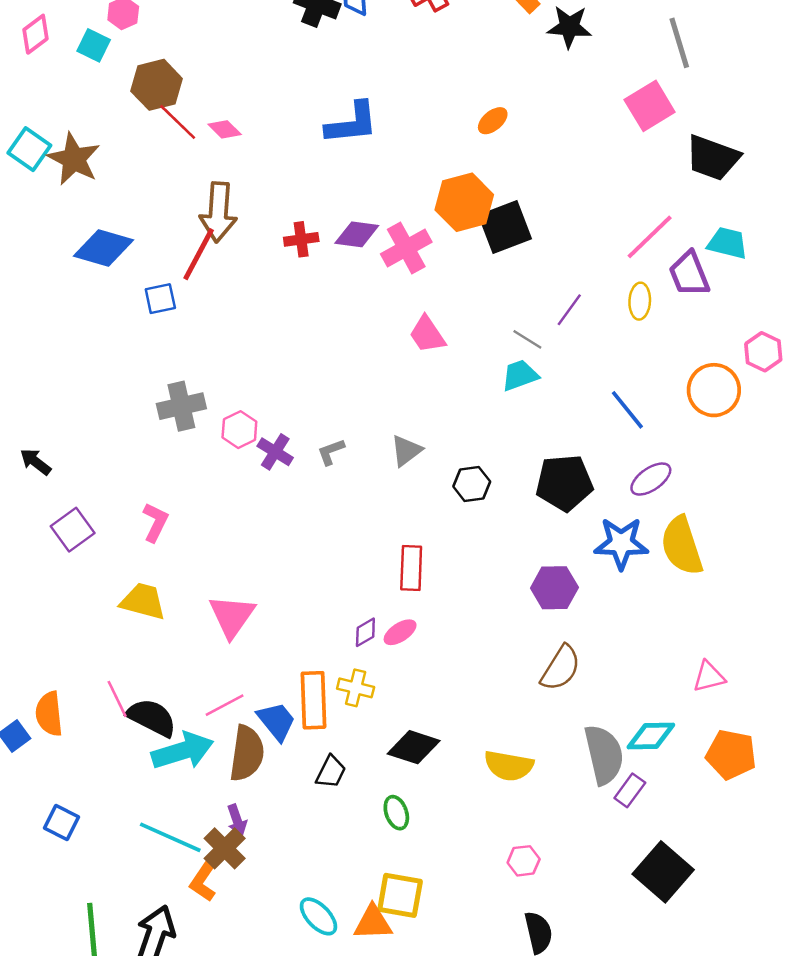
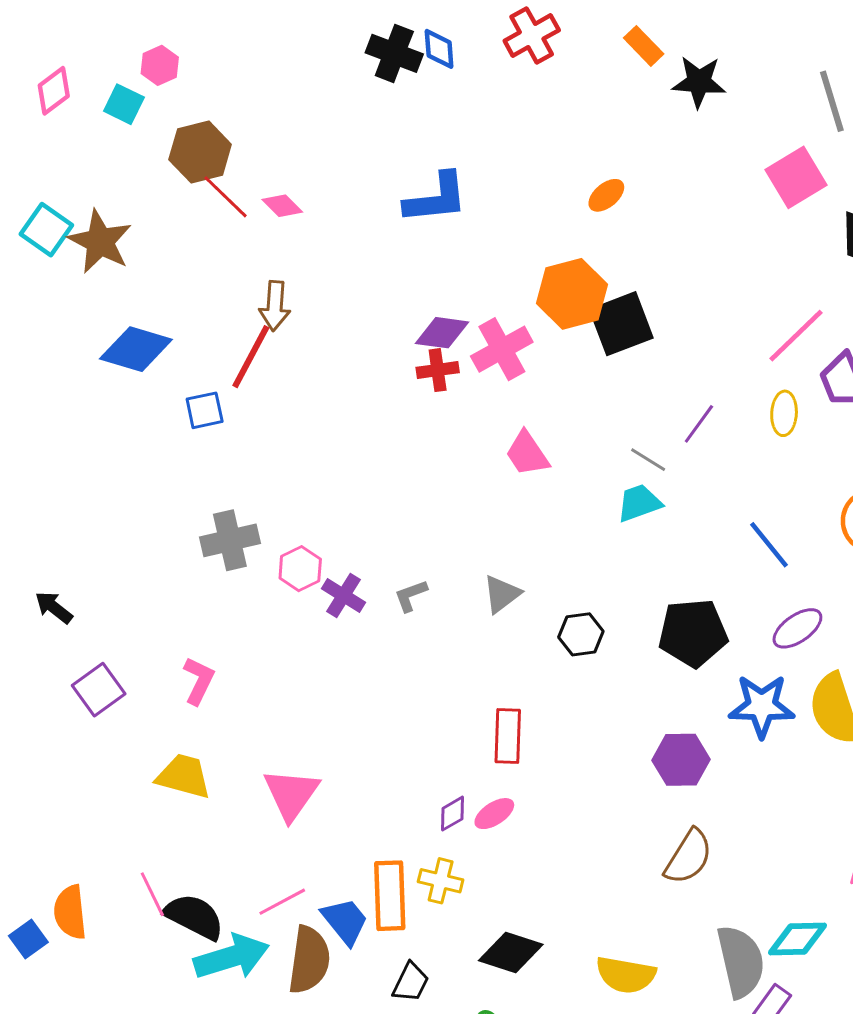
brown arrow: (218, 212) -> (275, 306), size x0.7
red cross: (301, 239) -> (438, 370), moved

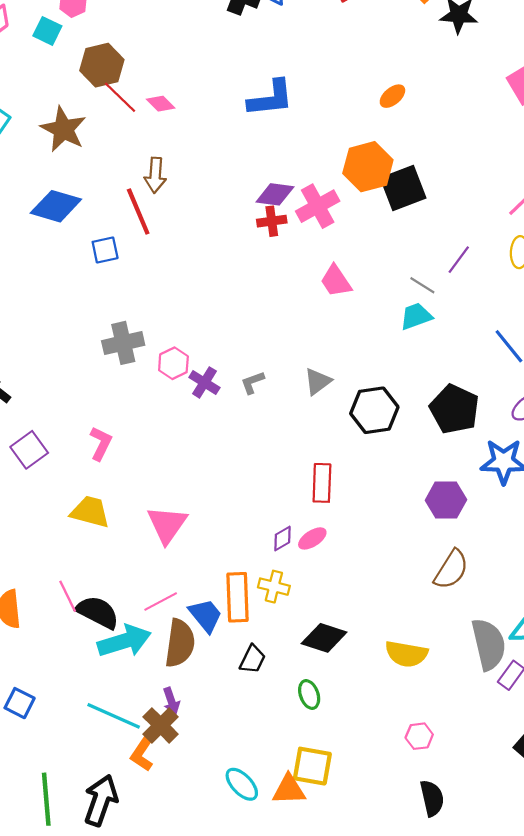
brown star: (100, 242) -> (63, 129), moved
red line: (251, 357) -> (138, 212), turned -51
black pentagon: (693, 633) -> (454, 409), turned 30
black hexagon: (581, 634) -> (374, 410), size x1.5

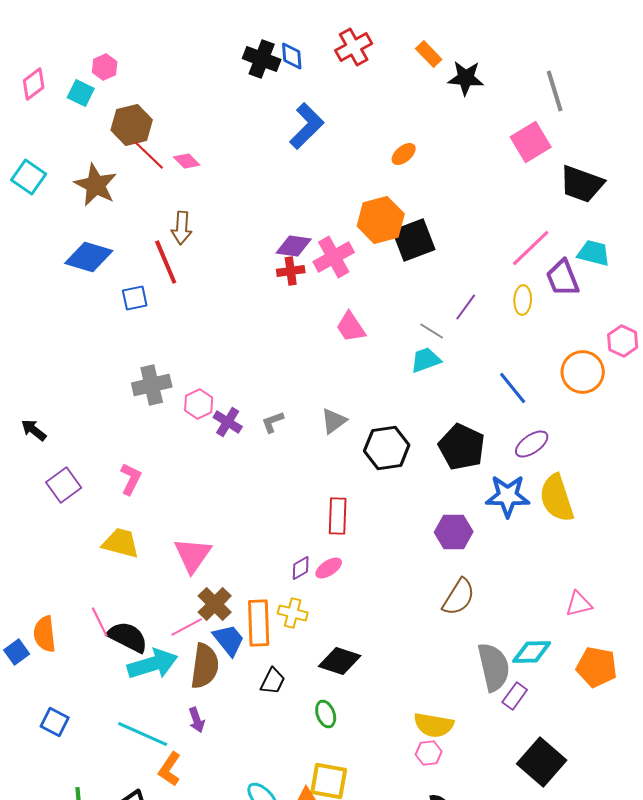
blue L-shape: (271, 98) -> (307, 126), moved, turned -39
yellow semicircle: (406, 654) -> (434, 725), moved
brown cross: (161, 725) -> (215, 604), moved

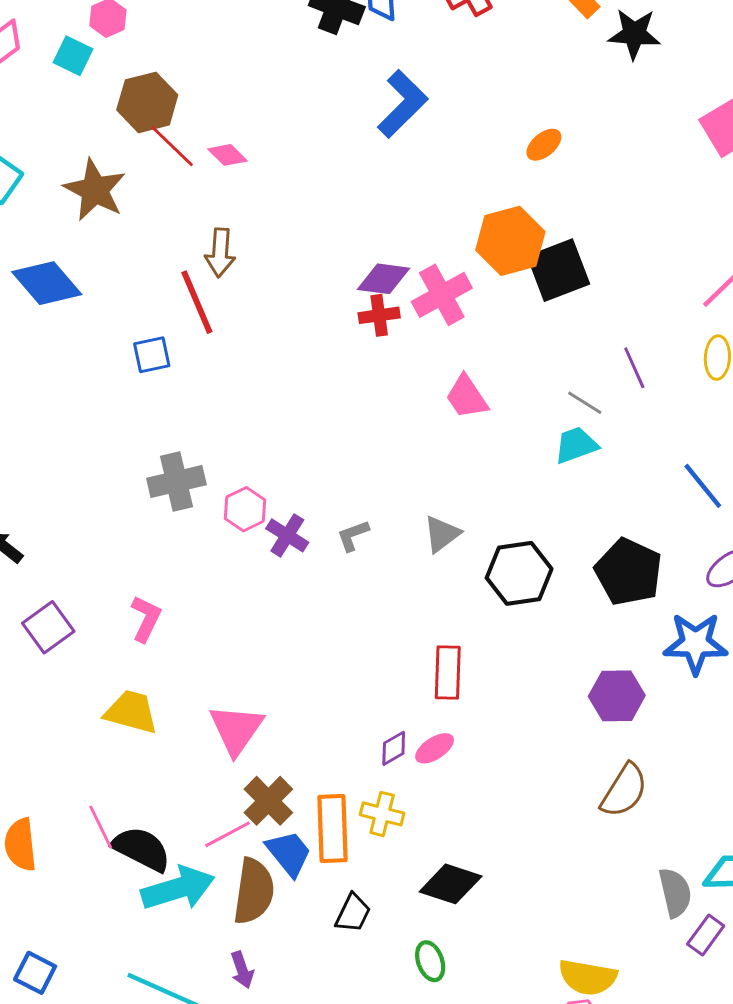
blue diamond: (89, 257) -> (47, 283), moved, turned 33
purple line: (466, 307) -> (634, 368), turned -60
gray semicircle: (494, 667) -> (675, 893), size x0.7

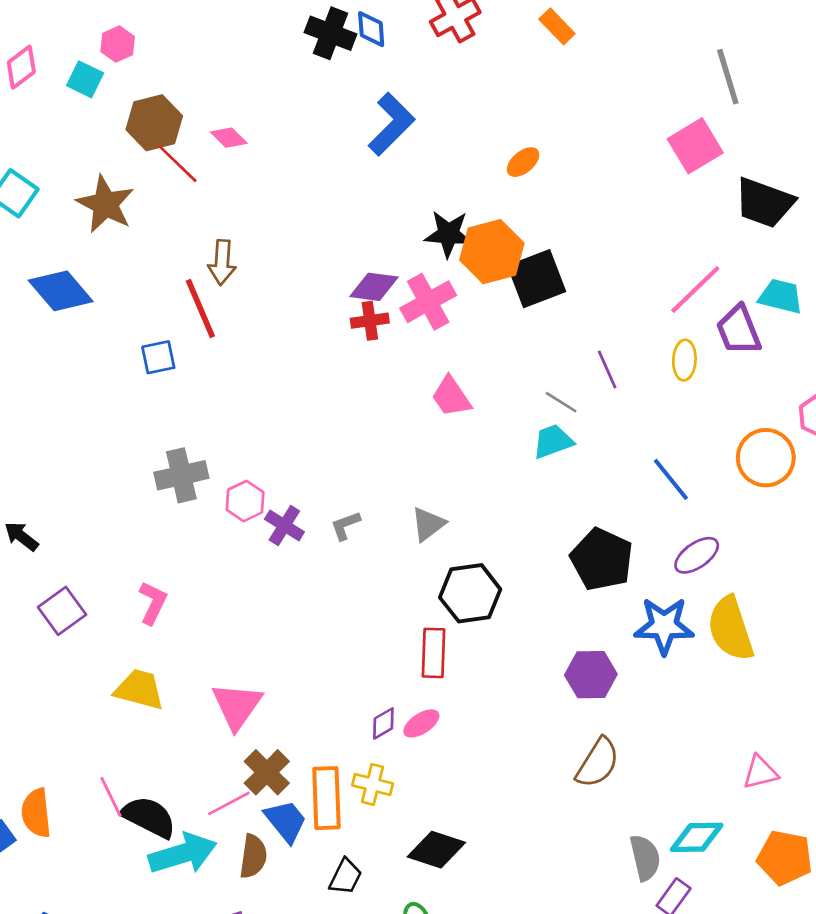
black star: (634, 34) -> (448, 234), moved
pink diamond: (228, 155) -> (229, 138), moved
black hexagon: (519, 573) -> (470, 593), moved
brown semicircle: (254, 891) -> (253, 856), size x0.7

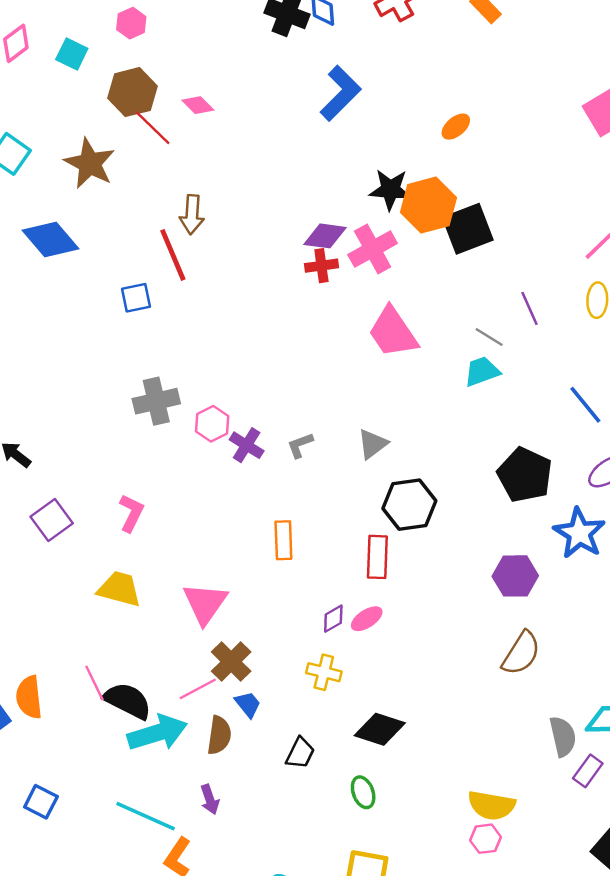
pink hexagon: (118, 44) -> (131, 23), moved
pink trapezoid: (451, 397) -> (393, 332), size x1.4
blue star: (664, 626) -> (579, 533), turned 30
orange rectangle: (326, 798) -> (283, 540), moved, size x0.7
blue trapezoid: (286, 821) -> (248, 704), size x0.7

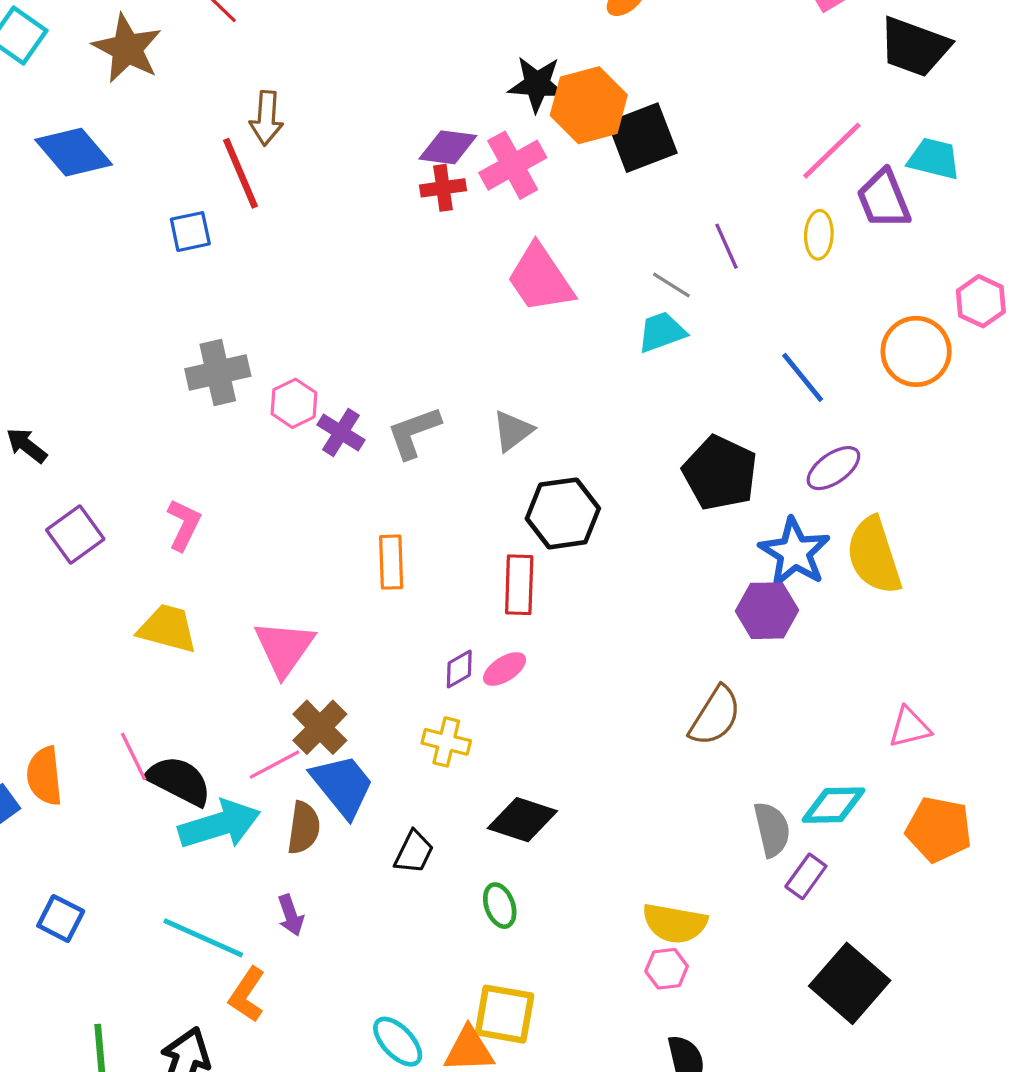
gray L-shape: (300, 445) -> (414, 432), size x1.5
purple hexagon: (515, 576) -> (767, 611), moved
blue trapezoid: (248, 704) -> (343, 786), size x1.8

